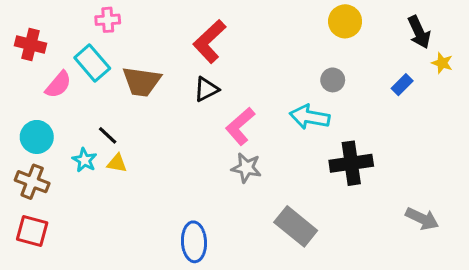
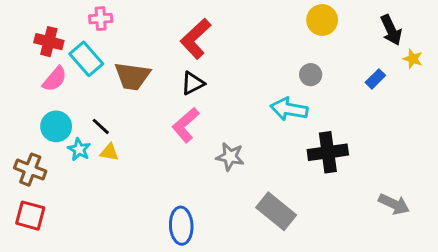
red cross: (31, 44) -> (49, 42), moved
pink L-shape: (240, 126) -> (186, 125), moved
cyan circle: (37, 137) -> (56, 126), moved

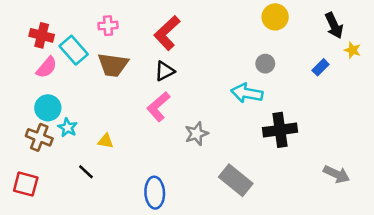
pink cross: (101, 19) -> (108, 26), moved
black line: (101, 126) -> (86, 172), moved
yellow triangle: (109, 152) -> (106, 141), moved
gray star: (230, 157) -> (196, 134), turned -30
brown cross: (30, 170) -> (39, 137), moved

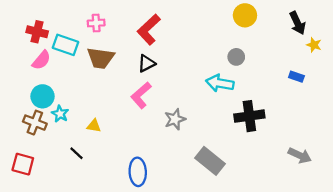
cyan rectangle: (74, 50) -> (65, 45), turned -30
blue rectangle: (321, 67) -> (296, 77), moved, turned 64

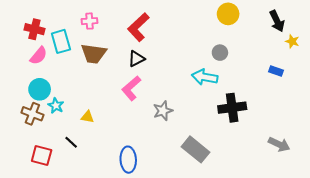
cyan rectangle: (65, 45) -> (61, 41), turned 55
red square: (23, 164) -> (42, 156), moved

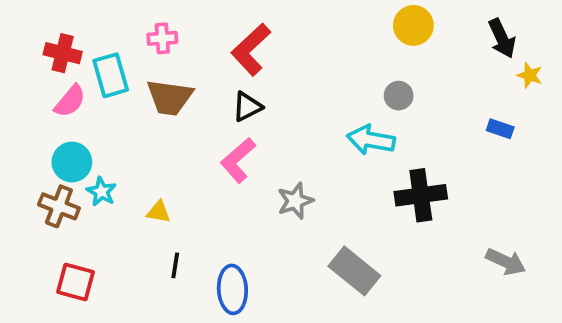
black line: (71, 142) -> (175, 265), moved, turned 56

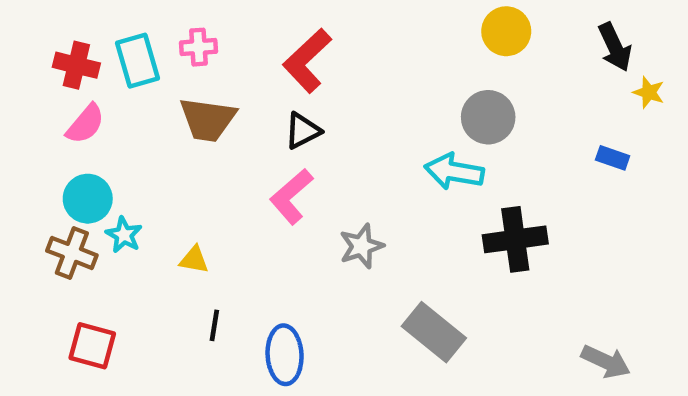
cyan rectangle: (111, 75) -> (137, 61), moved
gray circle: (399, 96) -> (488, 117), size x1.5
gray arrow: (506, 262) -> (606, 362), moved

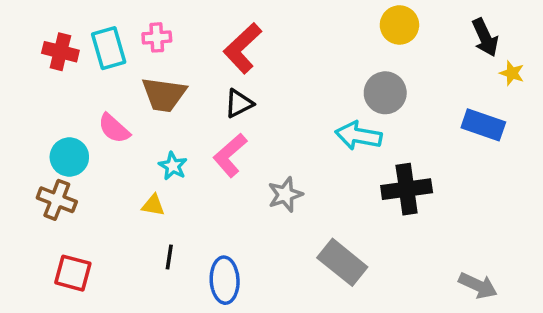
pink semicircle: (85, 124) -> (114, 128), moved, turned 92
blue rectangle: (613, 158) -> (483, 125), size x1.6
cyan star: (124, 235) -> (173, 166), moved

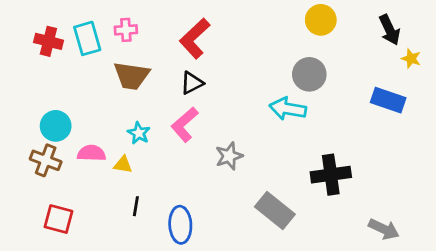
pink semicircle: (114, 128) -> (91, 153), moved, turned 140
black cross: (407, 189) -> (331, 175), moved

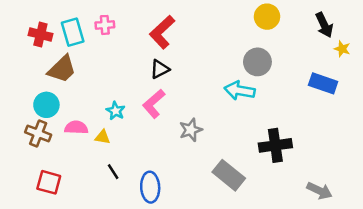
brown trapezoid: (132, 76) -> (62, 69), moved, turned -52
black line: (136, 206) -> (113, 172), turned -42

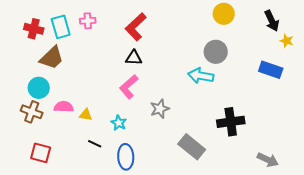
black triangle: (160, 69) -> (134, 58), turned 30
cyan star: (116, 111) -> (119, 123), moved
black line: (113, 172) -> (95, 144), turned -32

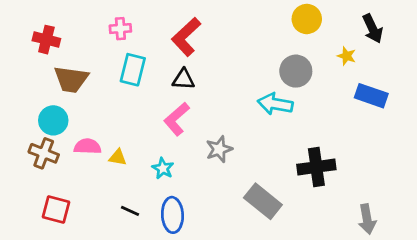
cyan rectangle: (61, 27) -> (133, 70), moved, turned 30
yellow star: (287, 41) -> (347, 56), moved
brown trapezoid: (52, 58) -> (71, 79), turned 52
black line: (95, 144) -> (130, 211), moved
gray arrow: (268, 160) -> (367, 219), turned 55

